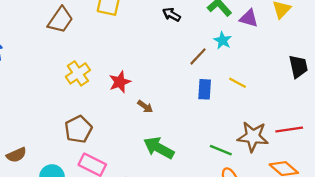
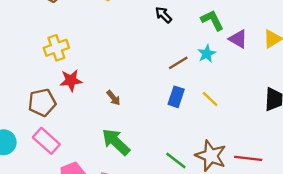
red star: (120, 82) -> (71, 80), moved

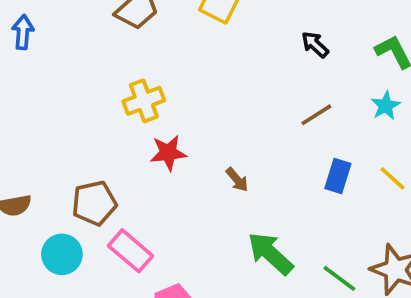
brown line: (178, 63) -> (316, 115), moved
brown pentagon: (42, 103) -> (94, 203), moved
green arrow: (116, 142) -> (270, 253), moved

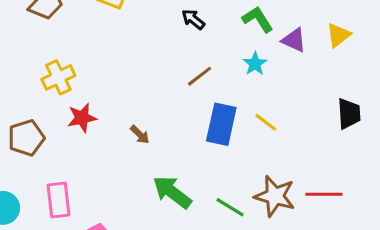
blue rectangle: (338, 176) -> (221, 124), size x1.5
brown pentagon: (94, 203) -> (26, 138), moved
pink rectangle: (131, 251) -> (58, 200), turned 48

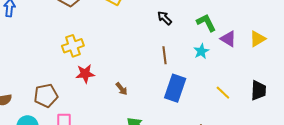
brown line: (200, 76) -> (164, 55), turned -66
yellow line: (266, 122) -> (223, 93), moved
brown pentagon: (26, 138) -> (46, 96), moved

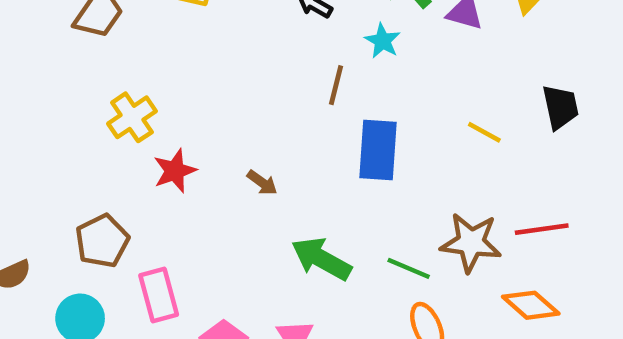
cyan star: (201, 51) -> (383, 41), moved
brown line: (164, 55) -> (336, 85), turned 36

